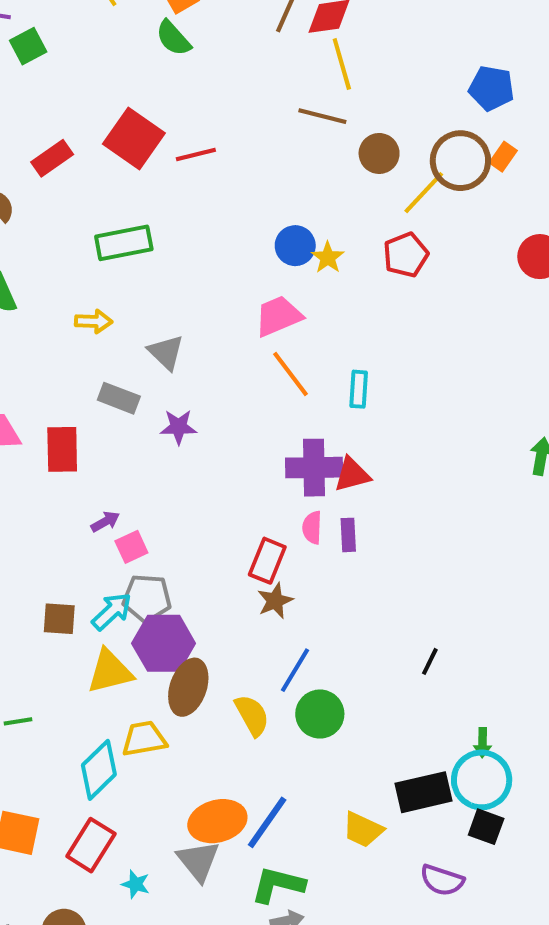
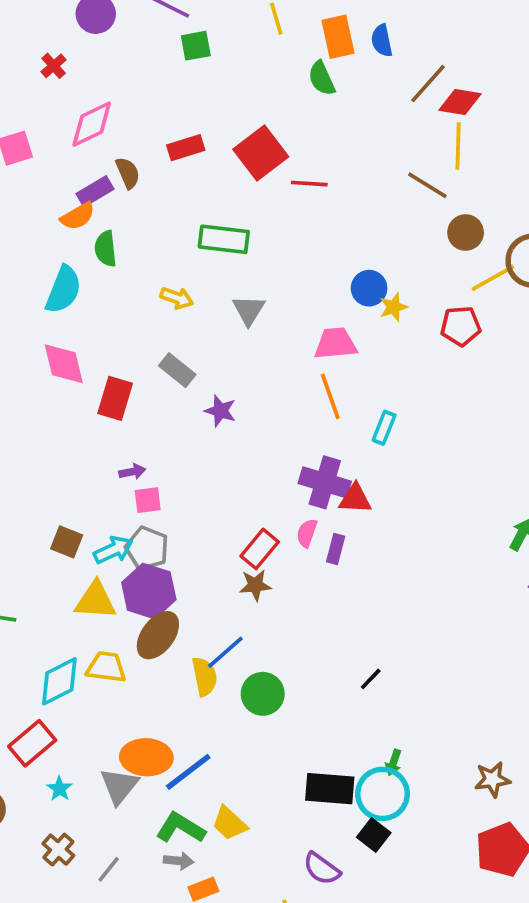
gray triangle: (166, 352) -> (249, 310), moved
blue line: (295, 670) -> (225, 652), moved
yellow trapezoid: (363, 830) -> (229, 823), moved

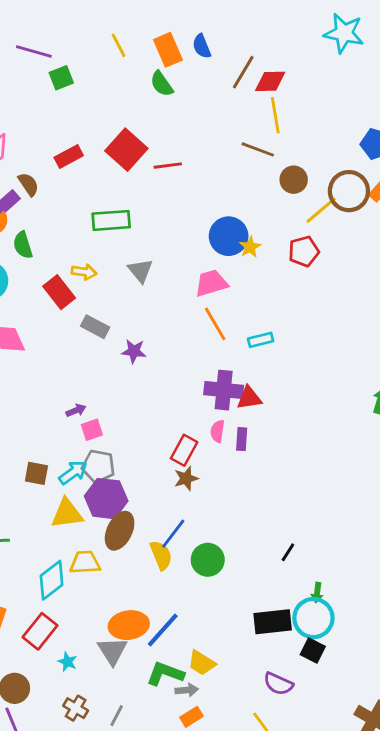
blue circle: (369, 288) -> (229, 236), size x1.4
red rectangle: (115, 398) -> (59, 292), moved, turned -44
cyan rectangle: (384, 428) -> (261, 340), turned 65
black line: (371, 679) -> (288, 552), moved
gray arrow: (179, 861) -> (187, 690), moved

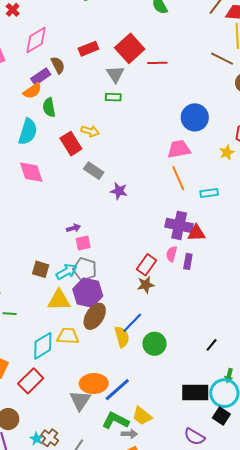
green rectangle: (111, 220) -> (113, 97), size x0.6
yellow star: (250, 247) -> (227, 152), moved
gray triangle: (140, 271) -> (115, 74), moved
cyan star: (68, 662) -> (37, 439), moved

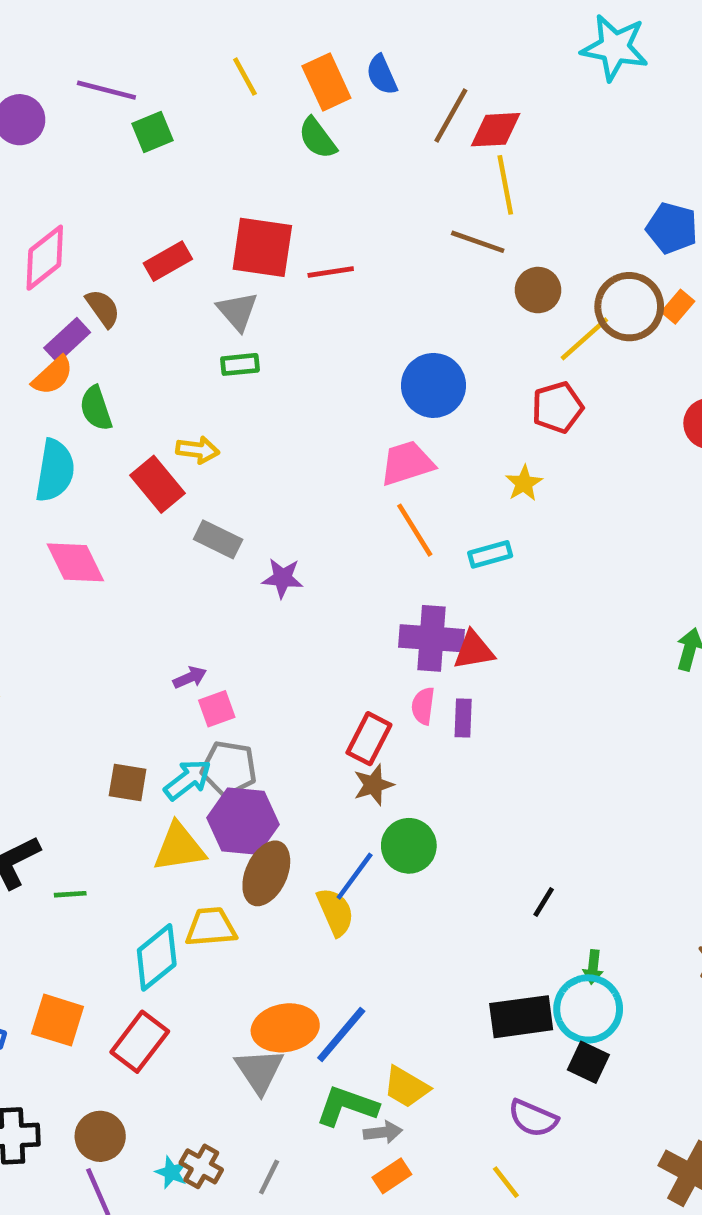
red square: (130, 48) -> (262, 247), turned -32
yellow star: (227, 152) -> (524, 483), moved
green circle: (154, 344) -> (409, 846), moved

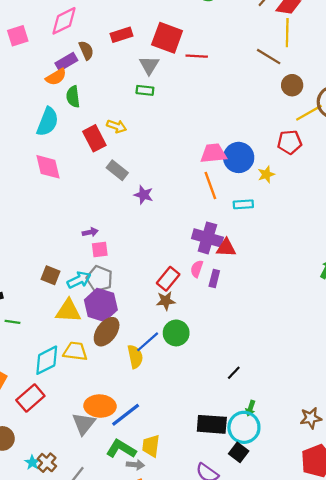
blue circle: (433, 385) -> (239, 157), moved
yellow trapezoid: (406, 1087) -> (151, 446), turned 55

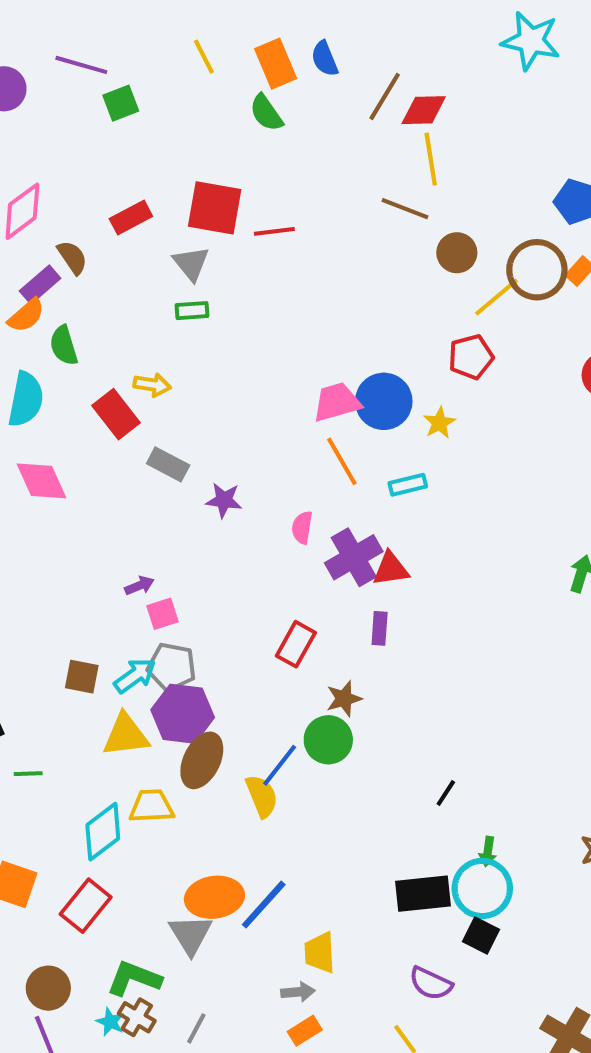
purple cross: (207, 238) -> (354, 557), turned -36
pink semicircle: (197, 269) -> (302, 527), moved
brown star: (166, 301) -> (344, 699), moved
green L-shape: (121, 449) -> (134, 978), moved

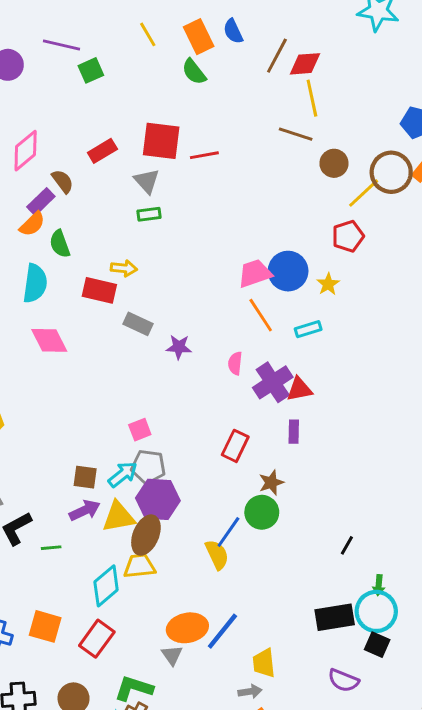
red rectangle: (116, 414) -> (99, 290), turned -36
purple arrow: (139, 586) -> (85, 510), moved, size x1.5
brown ellipse: (202, 760) -> (146, 535), moved
gray triangle: (191, 934) -> (172, 655), size x0.7

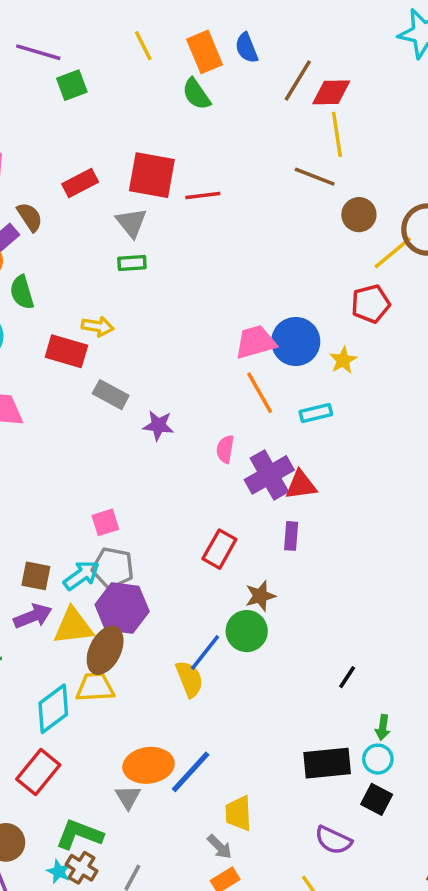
cyan circle: (376, 611) -> (378, 759), size x0.6
gray arrow: (250, 692) -> (220, 847), turned 50

